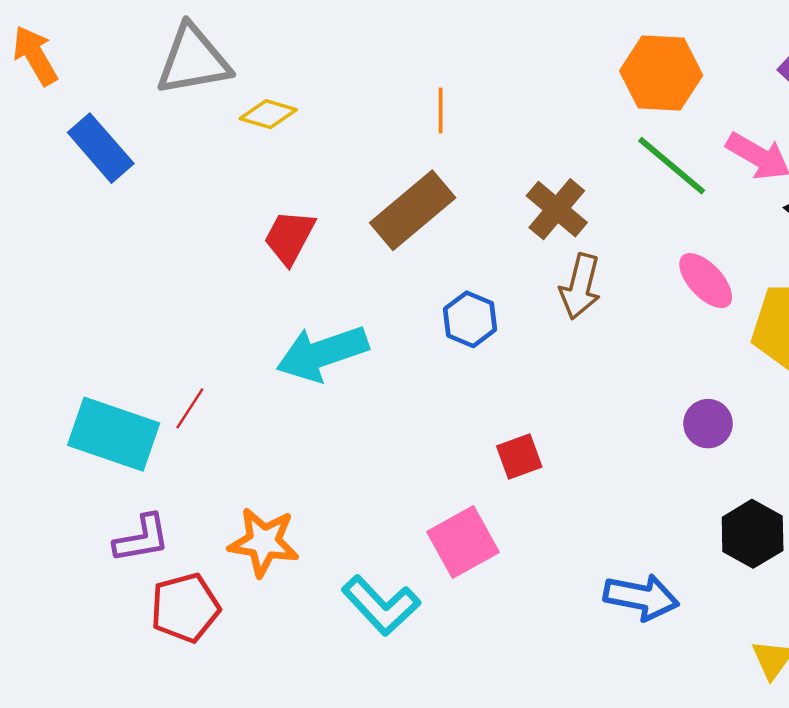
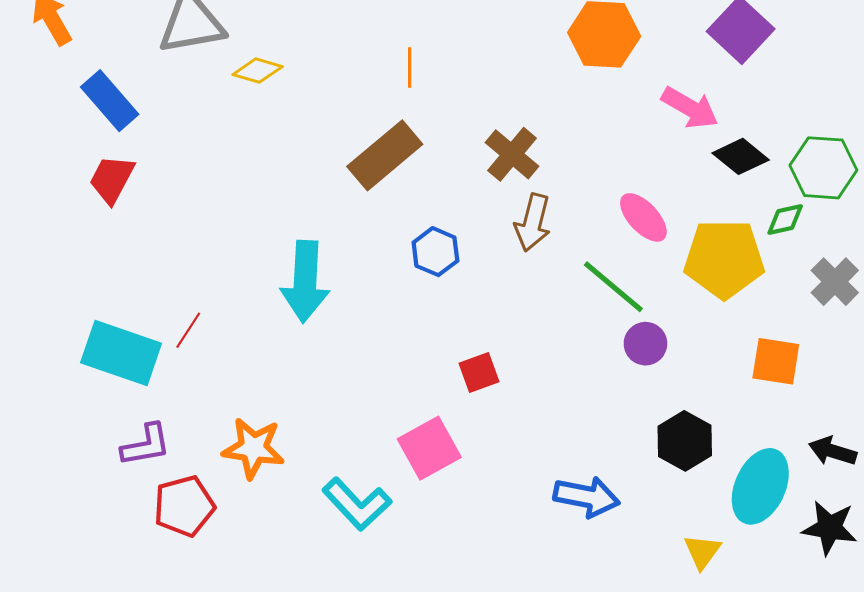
green line: (672, 166) -> (613, 287), moved
red trapezoid: (289, 237) -> (112, 179), moved
cyan arrow: (322, 353) -> (305, 282), turned -68

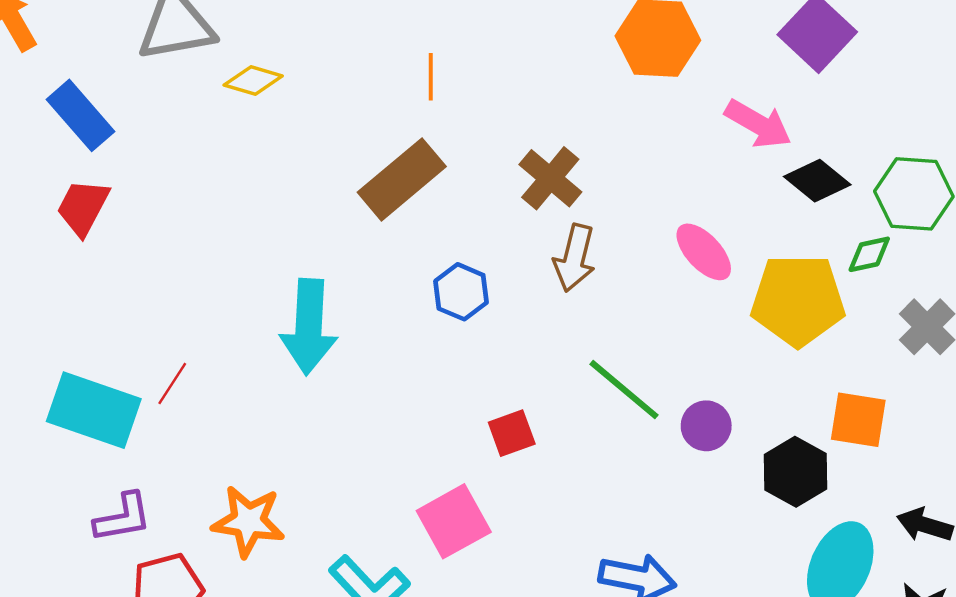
green line: (613, 287) -> (624, 390), moved
purple circle: (645, 344) -> (706, 426), moved
black hexagon: (685, 441) -> (796, 472), moved

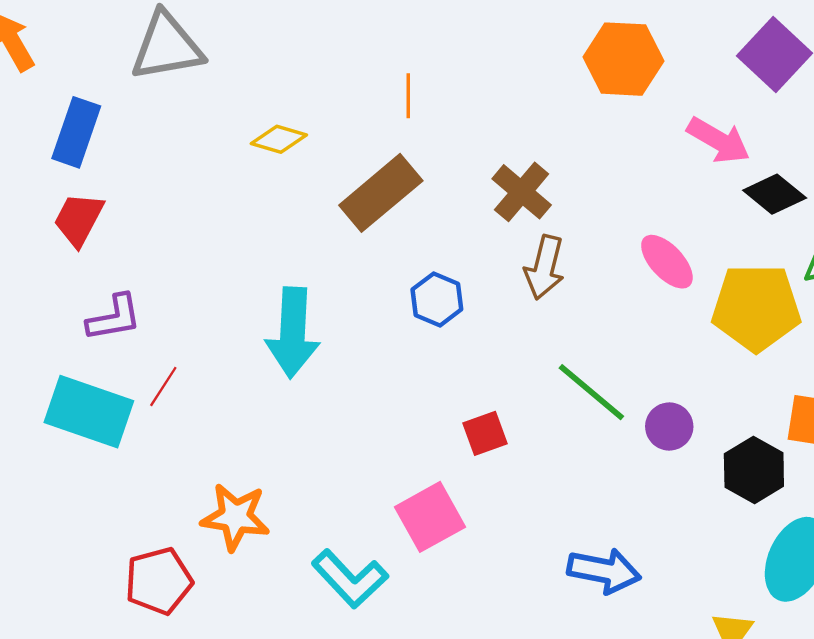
yellow diamond: (253, 80) -> (279, 139), moved
blue rectangle: (81, 115) -> (76, 132), turned 60
purple L-shape: (123, 518) -> (114, 318), moved

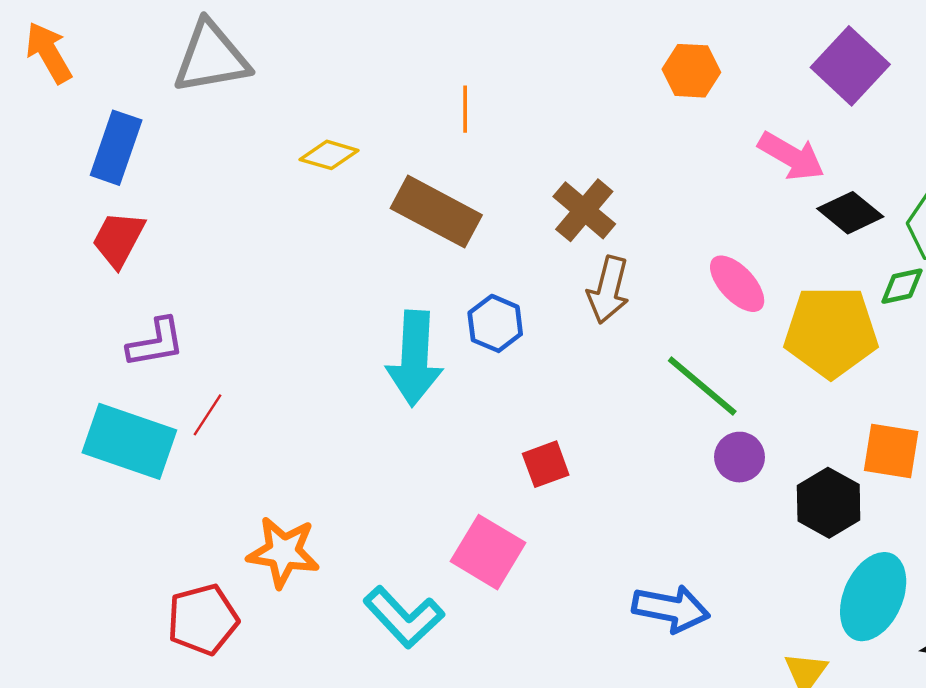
orange hexagon: (623, 59) -> (691, 71), size x0.7
brown rectangle: (381, 193) -> (436, 212), turned 68
cyan arrow: (293, 333) -> (415, 358), moved
green line: (591, 392) -> (702, 386), moved
pink square: (430, 517) -> (488, 552), turned -30

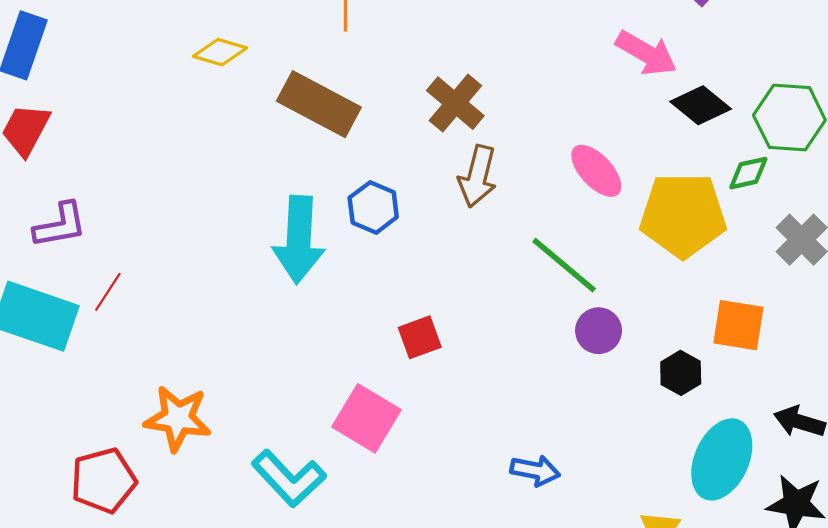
black hexagon: (829, 503) -> (681, 373), size x0.7
blue arrow: (671, 609) -> (535, 471), size x0.7

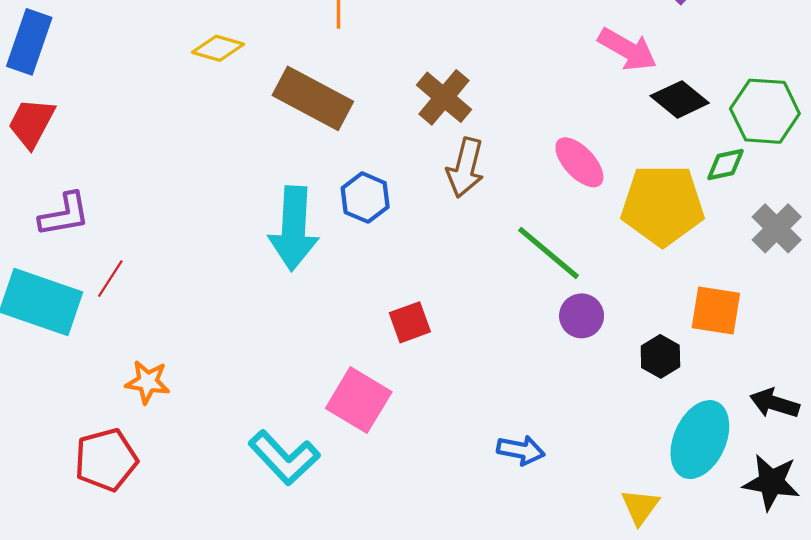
orange star: (178, 418) -> (148, 382), moved, size x0.7

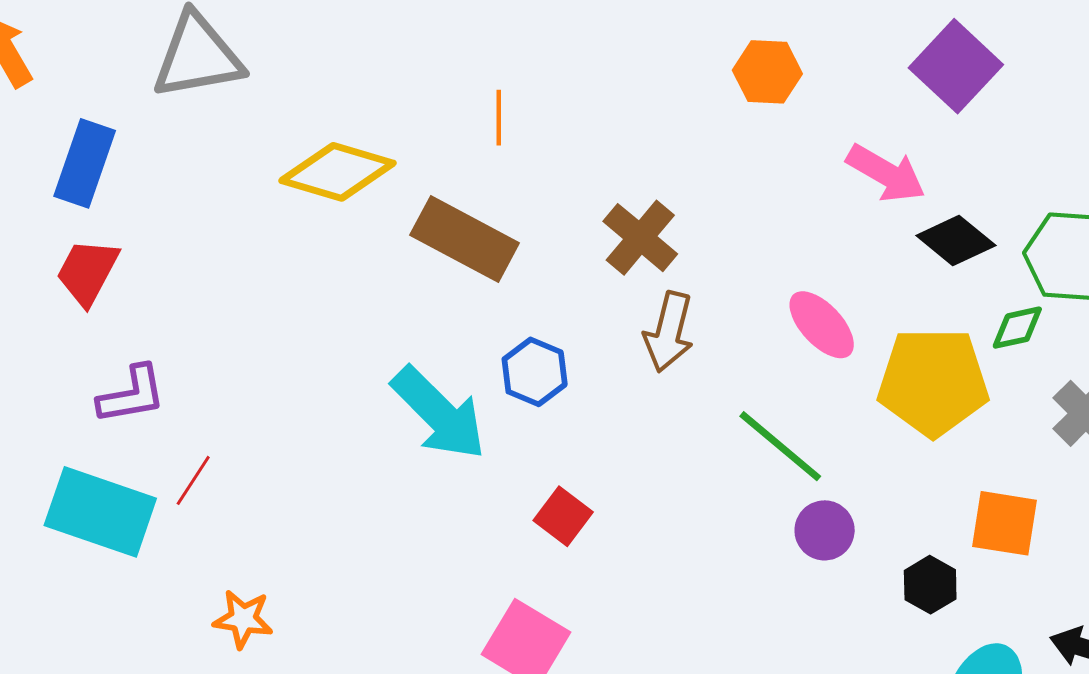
yellow diamond: (218, 48) -> (337, 172), size x1.6
cyan arrow: (294, 228) -> (439, 413), turned -48
red square: (410, 322) -> (563, 516), moved, turned -33

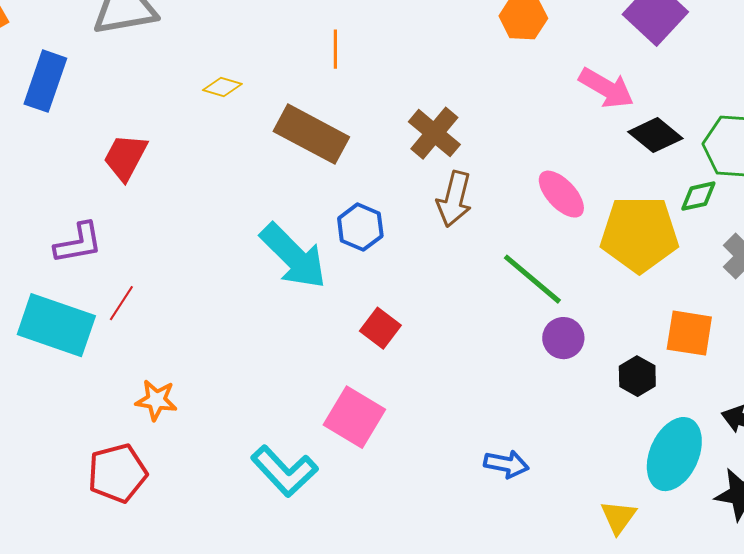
yellow diamond: (337, 172) -> (222, 87), size x0.5
red trapezoid: (87, 272) -> (125, 157), moved

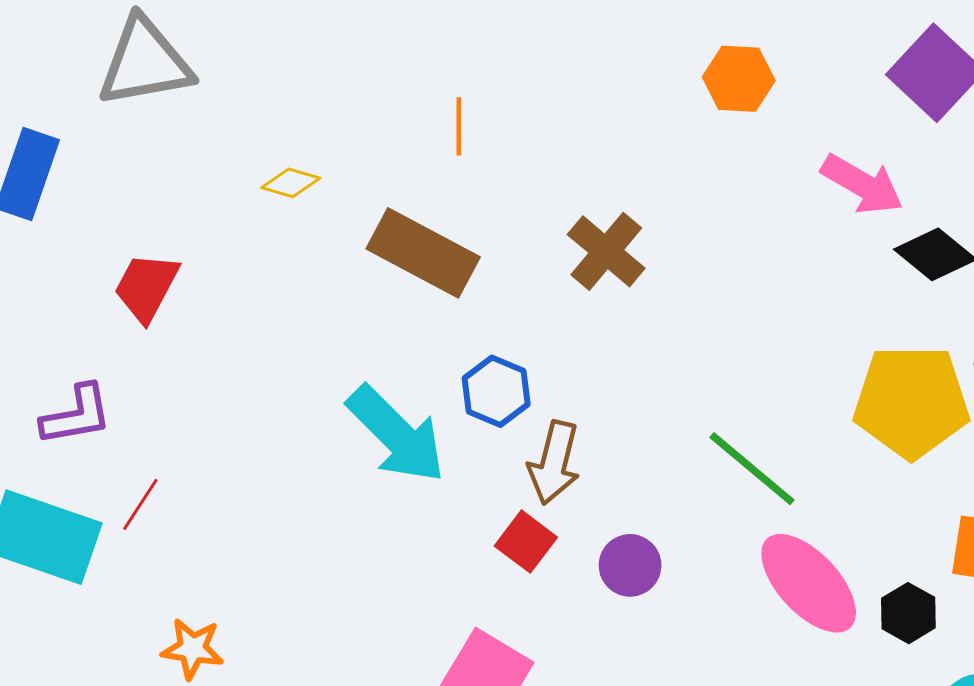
pink ellipse: (561, 194) -> (809, 583), moved, size x1.4
brown arrow: (454, 199) -> (554, 463), moved
purple circle: (563, 338) -> (630, 565), moved

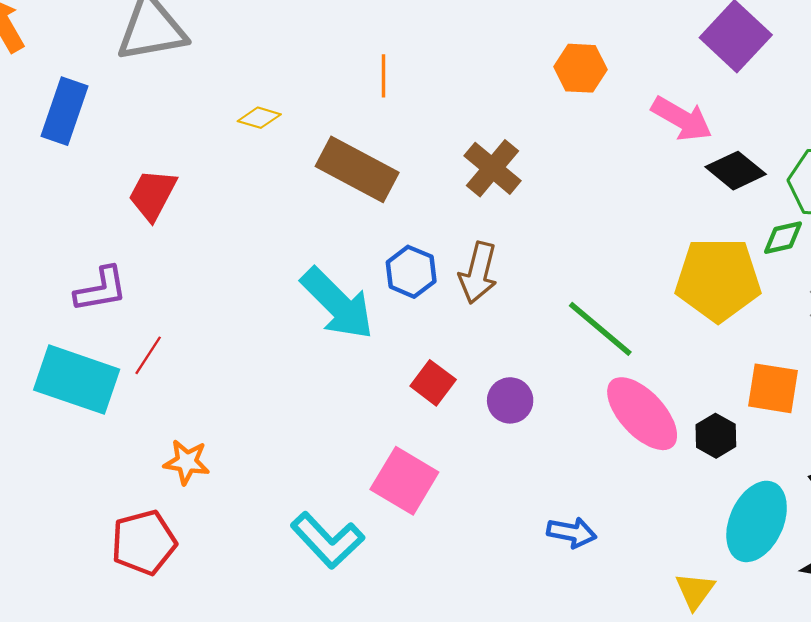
orange hexagon: (739, 79) -> (581, 68), moved
brown arrow: (554, 463) -> (478, 273), moved

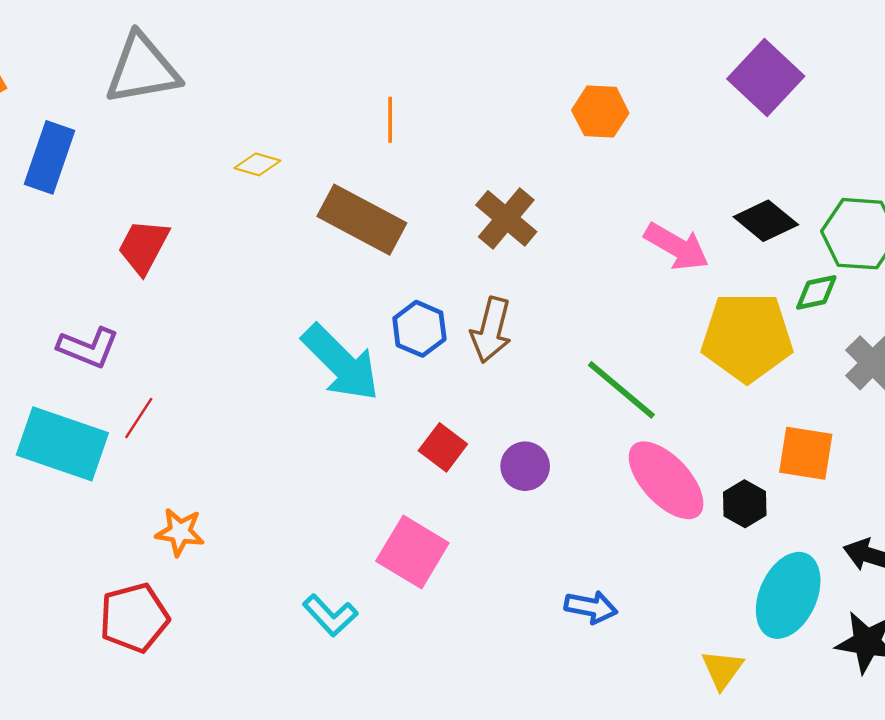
pink arrow: (682, 119) -> (677, 247), moved
purple L-shape: (101, 289) -> (88, 348), turned 32
cyan L-shape: (327, 540) -> (330, 615), size x0.7

